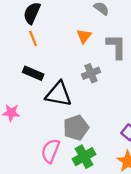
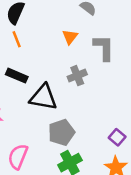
pink semicircle: (50, 151) -> (18, 157), moved

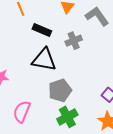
gray L-shape: (104, 48) -> (97, 16), turned -35
black rectangle: (17, 76) -> (42, 30), moved

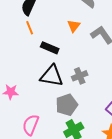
gray cross: (74, 41) -> (80, 76), moved

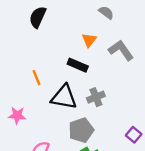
orange line: (30, 28) -> (37, 78), moved
black rectangle: (50, 48) -> (78, 65), moved

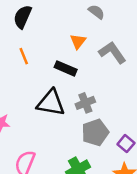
orange line: (37, 78) -> (24, 56), moved
gray pentagon: (81, 130) -> (95, 132), moved

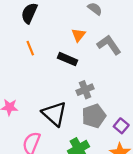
black triangle: (51, 103) -> (54, 114), moved, turned 32

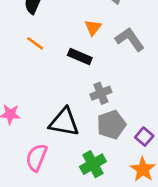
orange line: (30, 48) -> (35, 43), turned -32
black triangle: (54, 114) -> (64, 122), turned -32

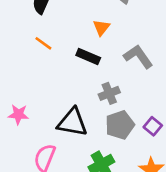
gray L-shape: (130, 39) -> (138, 57), moved
purple square: (144, 137) -> (153, 126), moved

